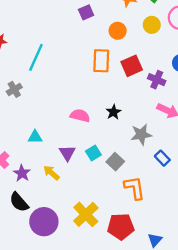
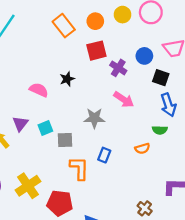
orange circle: (118, 31) -> (95, 21), moved
orange rectangle: (101, 61) -> (64, 26), moved, turned -50
black star: (113, 112) -> (67, 79), moved
blue rectangle: (162, 158) -> (104, 155), moved, turned 56
gray square: (115, 162) -> (65, 140), turned 35

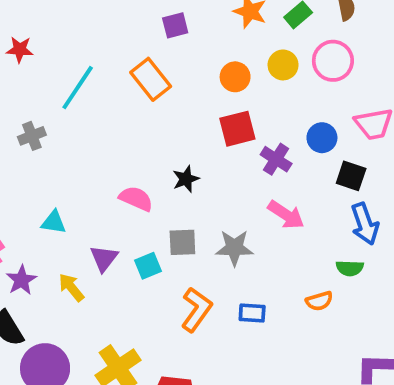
orange rectangle: (64, 26) -> (151, 79), moved
gray square: (65, 140) -> (182, 242), moved
blue rectangle: (104, 155) -> (252, 313), turned 72
orange L-shape: (79, 168) -> (196, 310), moved, turned 35

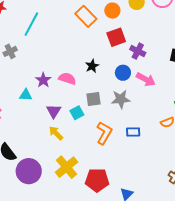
orange rectangle: (151, 79) -> (86, 16), moved
blue circle: (322, 138) -> (123, 73), moved
purple star: (21, 280) -> (43, 80), moved
yellow arrow: (71, 287) -> (56, 133), moved

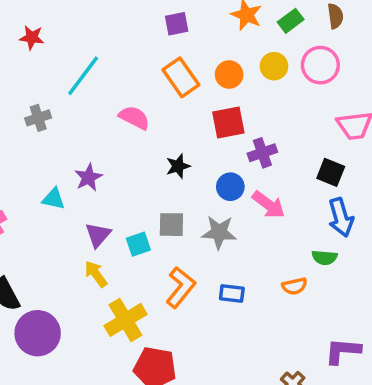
purple cross: (138, 51) -> (262, 153), turned 35
pink semicircle: (67, 79) -> (134, 118), moved
yellow cross: (67, 167) -> (125, 320), moved

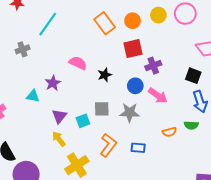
pink semicircle: (134, 118) -> (78, 63), moved
orange semicircle: (295, 286) -> (169, 132), moved

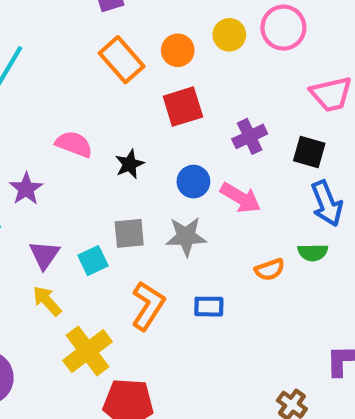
purple cross: (153, 66) -> (250, 136), moved

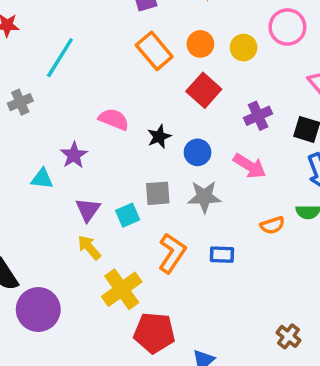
yellow circle: (229, 35) -> (244, 48), moved
red square: (183, 107) -> (204, 90), turned -32
blue circle: (193, 182) -> (198, 152), moved

